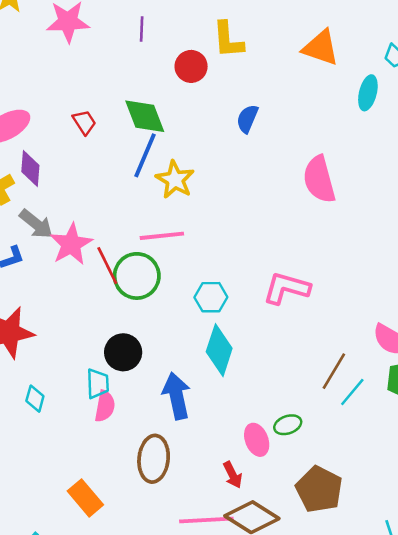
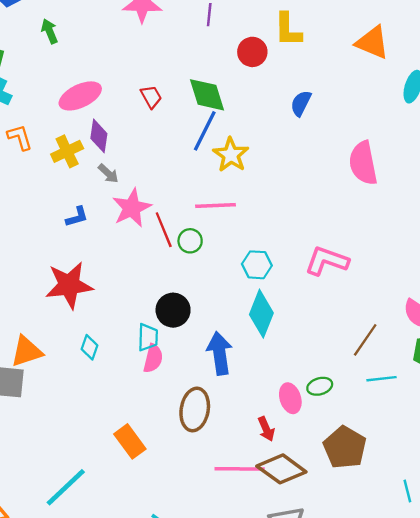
gray arrow: (36, 224) -> (108, 173), moved, size x0.7
green circle: (137, 276) -> (190, 241), size x0.6
cyan line: (352, 392) -> (382, 379), moved, turned 40

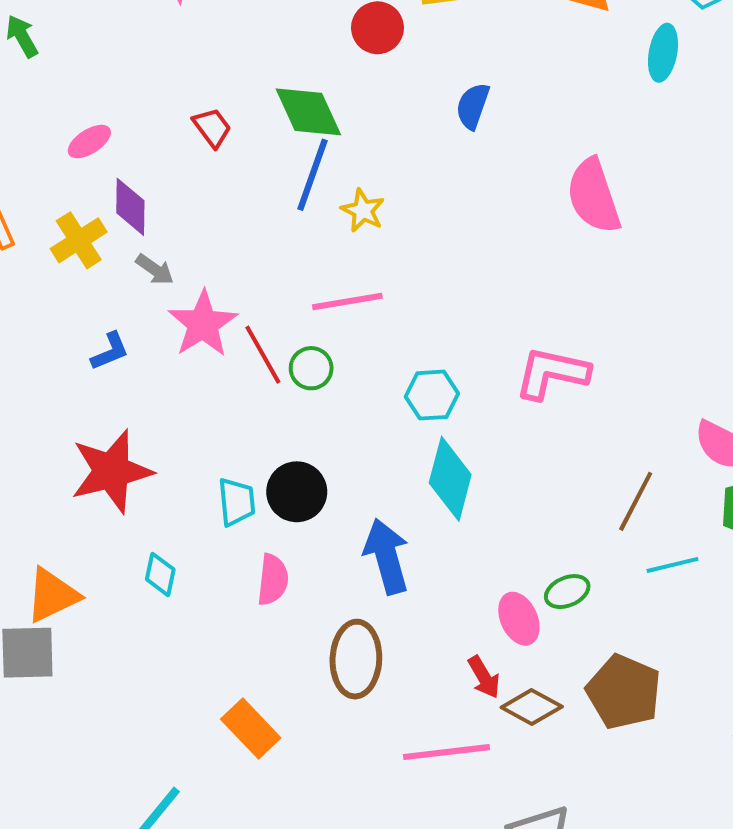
pink ellipse: (80, 96) -> (89, 142), size x0.6
yellow star: (231, 155) -> (363, 210), size x0.7
cyan trapezoid: (148, 337) -> (237, 502), moved
brown diamond: (281, 469) -> (532, 707), moved, size x0.7

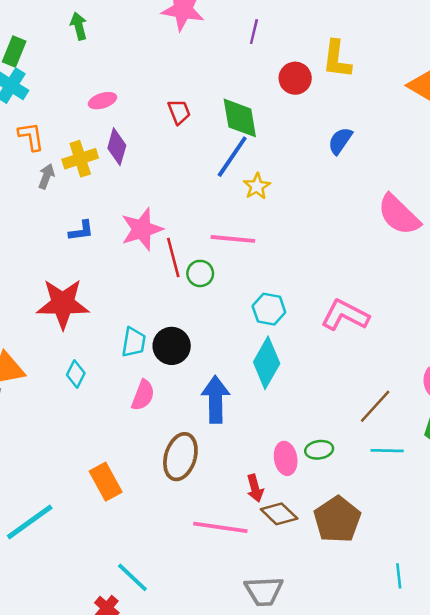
pink semicircle: (594, 196) -> (399, 215), turned -42
gray arrow: (155, 270) -> (46, 176), moved, turned -120

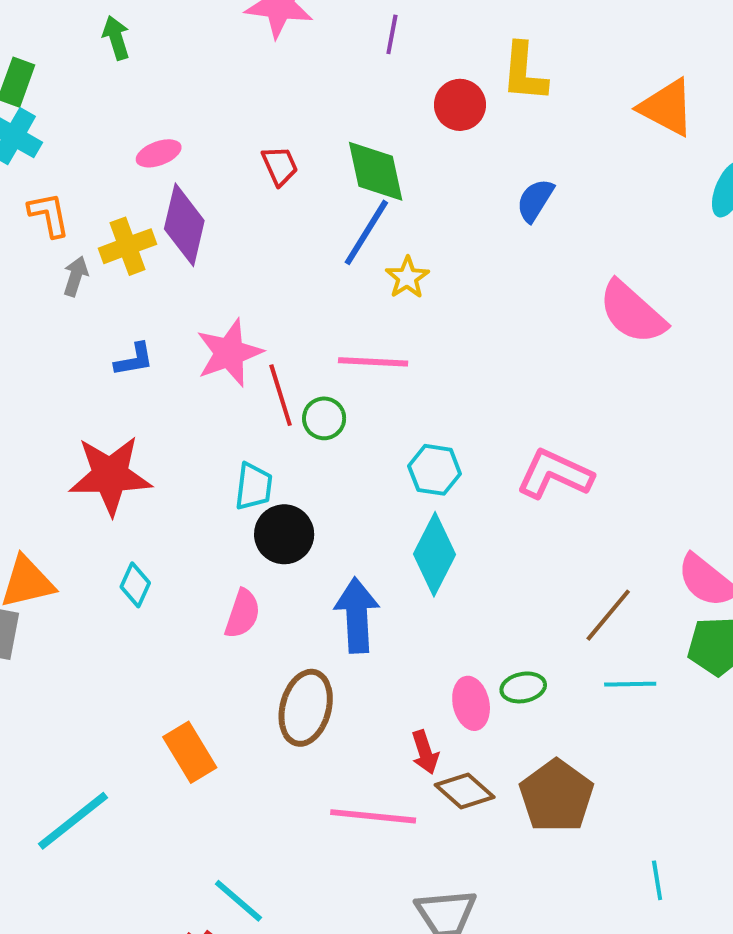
purple diamond: (117, 147) -> (184, 225), size x1.4
cyan trapezoid: (134, 342) -> (254, 486), moved

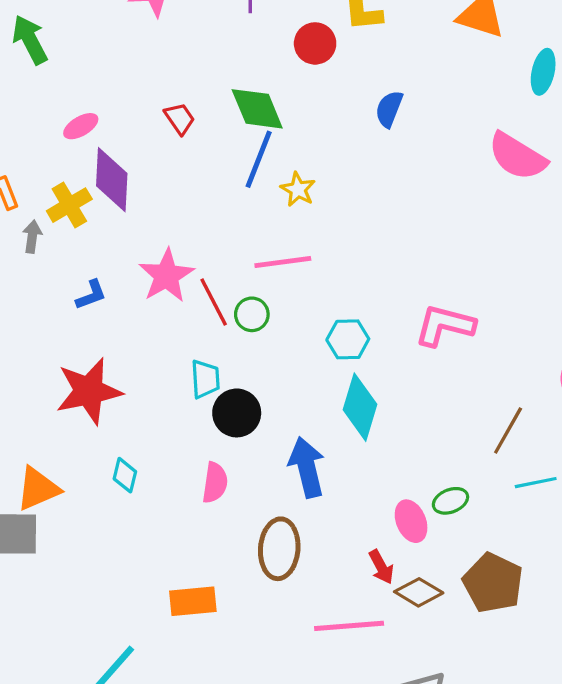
green arrow: (116, 38) -> (30, 40), size x1.4
pink semicircle: (632, 312) -> (517, 156), moved
orange rectangle: (190, 752) -> (193, 601), turned -54

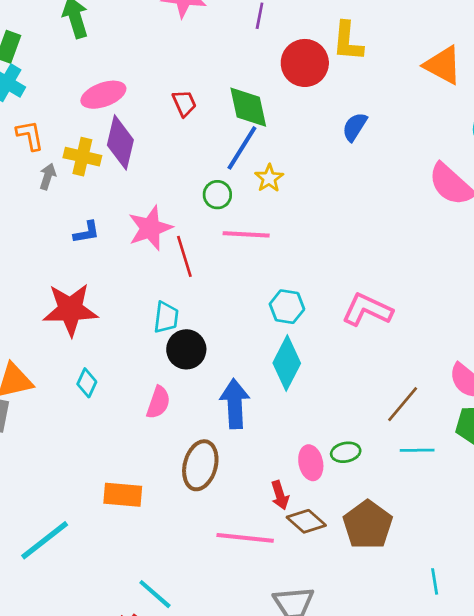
red circle: (315, 43) -> (305, 63), size x1.4
pink ellipse: (81, 126) -> (103, 95), size x1.5
yellow cross: (69, 205) -> (82, 157), turned 33
green circle: (252, 314) -> (217, 195), moved

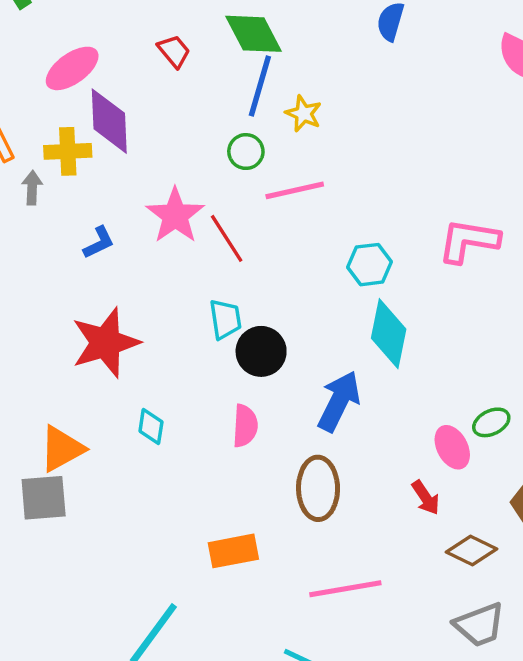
blue arrow: (235, 404) -> (339, 401), turned 45
brown diamond: (306, 521) -> (471, 551), moved
pink line: (245, 538) -> (345, 589), moved

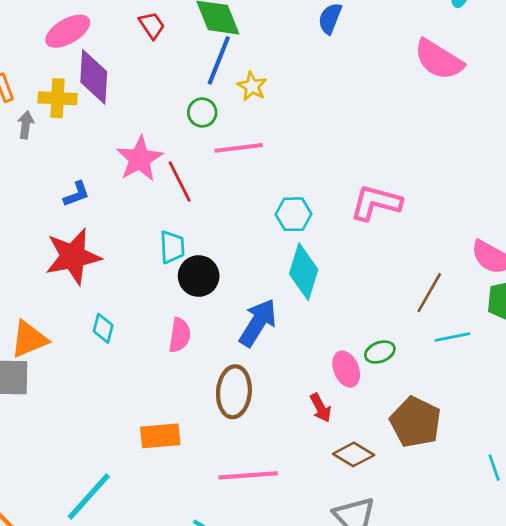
blue L-shape: (99, 243) -> (77, 194), moved

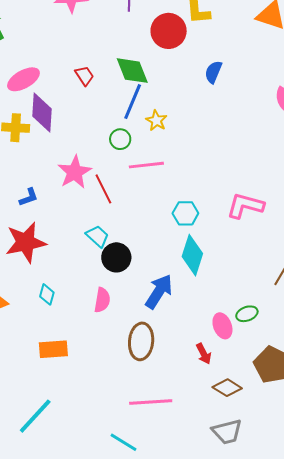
cyan trapezoid: (172, 247) -> (97, 236), turned -45
orange rectangle: (160, 436) -> (53, 349), moved

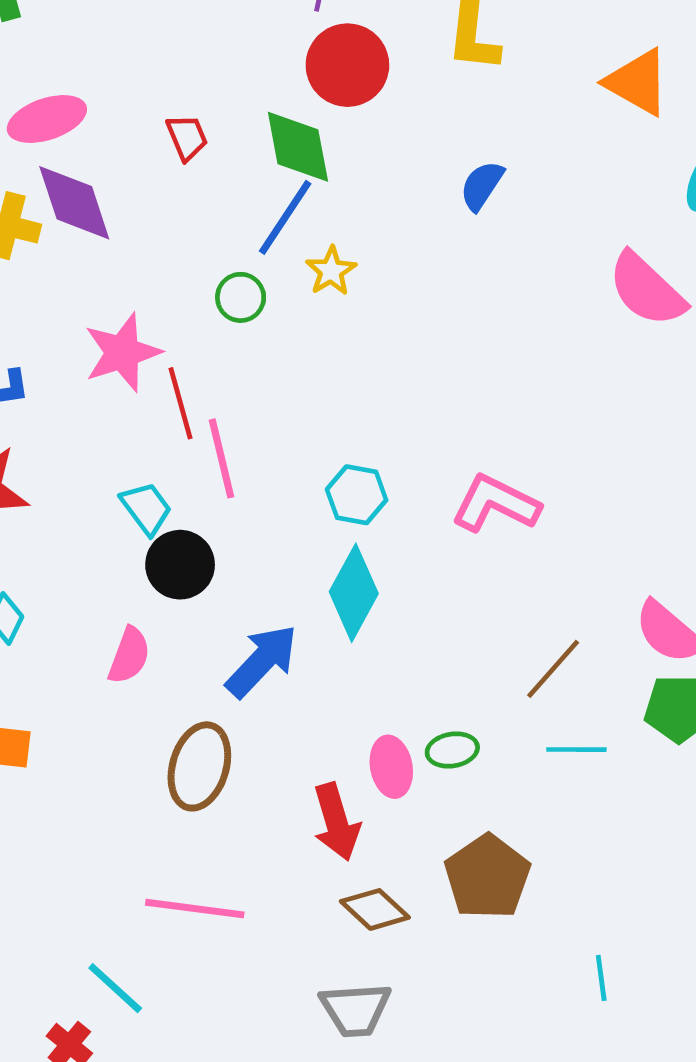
red circle: (169, 31) -> (347, 65), moved
purple diamond: (42, 113) -> (74, 203), turned -33
pink line: (146, 165) -> (221, 458), moved, turned 72
red arrow: (204, 354) -> (336, 822), size x1.5

